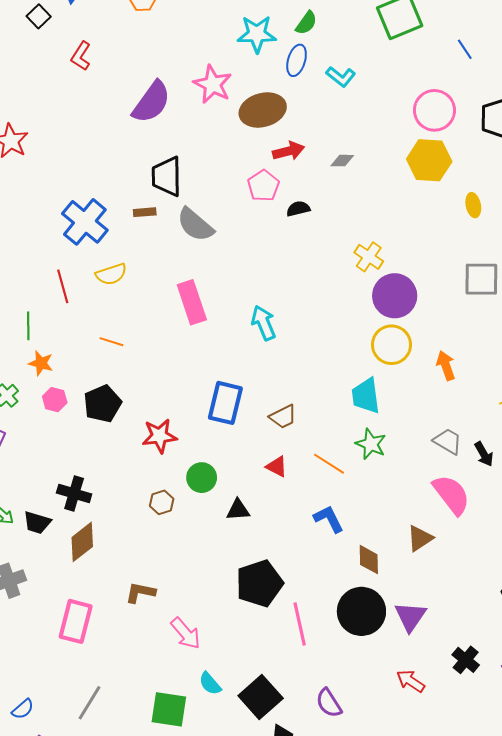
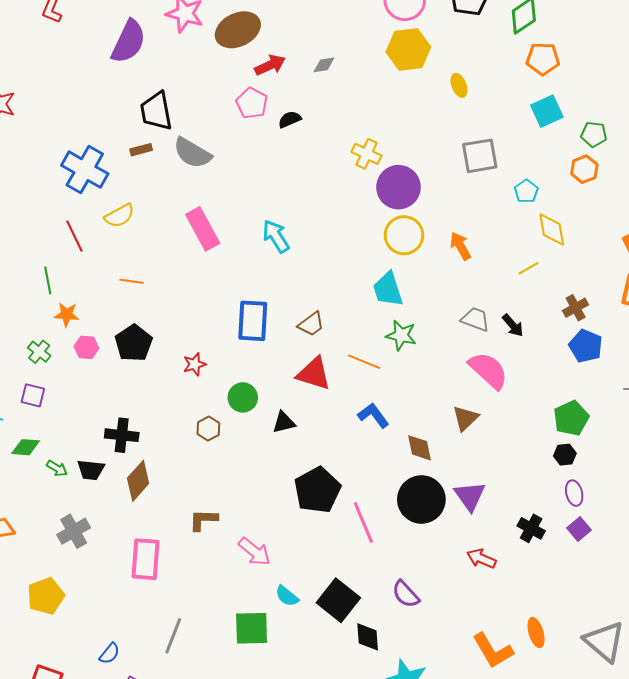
red star: (159, 436) -> (195, 364), size x0.7
red triangle: (277, 467) -> (314, 374), size x1.6

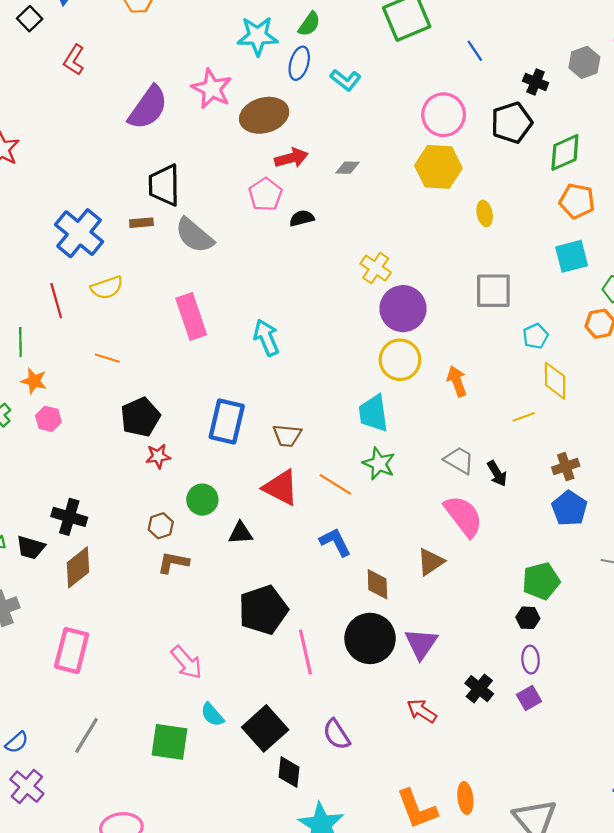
brown trapezoid: (311, 324) -> (287, 436), turned 32
black pentagon: (134, 343) -> (140, 417), moved
brown L-shape: (203, 520) -> (173, 563), moved

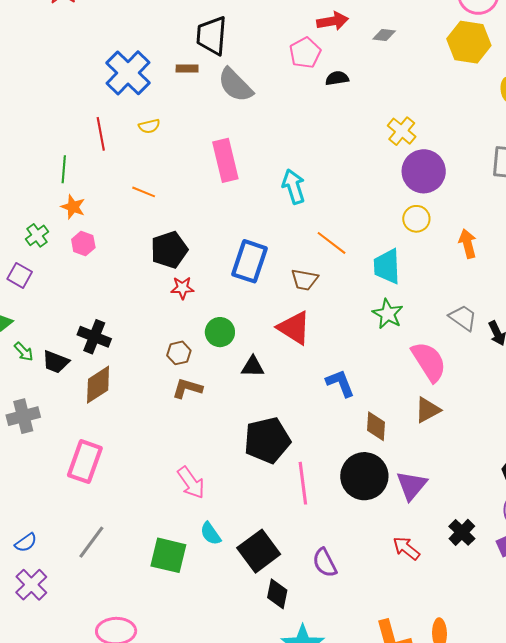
yellow semicircle: (107, 288) -> (149, 126), size x0.7
yellow circle: (400, 360) -> (416, 219), size x0.7
orange line: (335, 484) -> (332, 243), moved
pink semicircle: (463, 516) -> (429, 362), moved

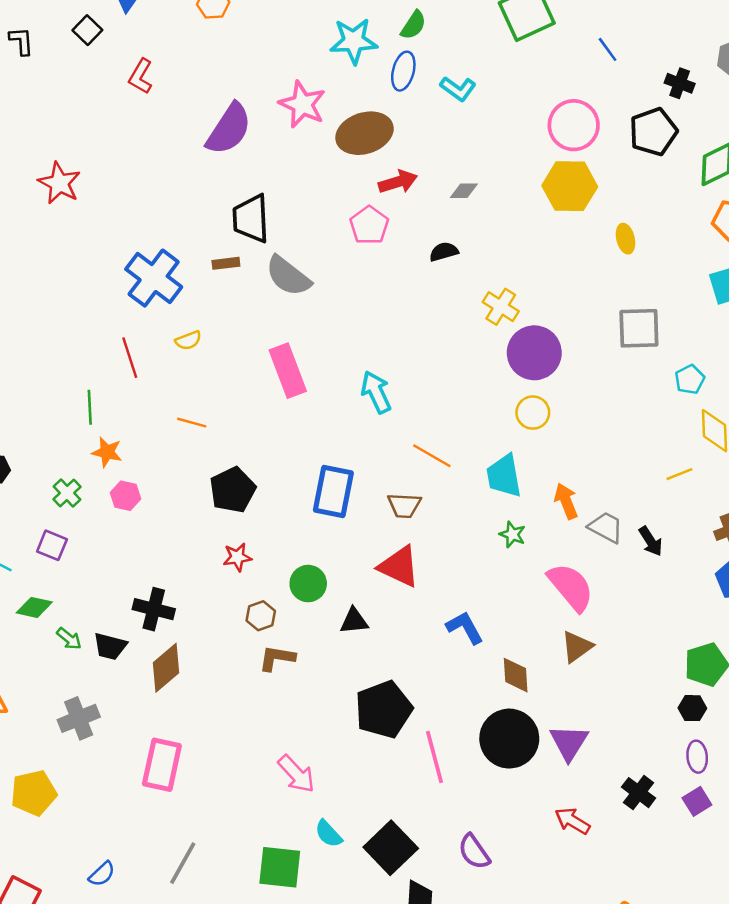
black semicircle: (337, 78) -> (444, 252), moved
orange arrow: (468, 244) -> (566, 501), moved
red star: (182, 288) -> (237, 557), moved
green star: (388, 314) -> (512, 534), size x0.7

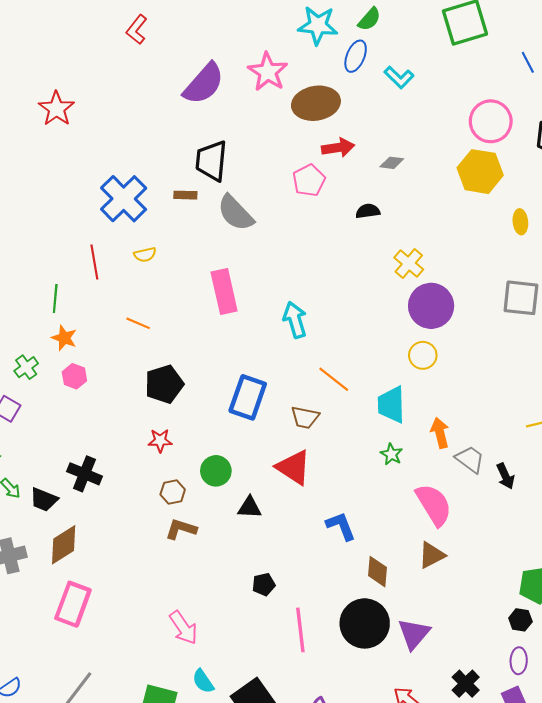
brown diamond: (166, 668) -> (64, 545), moved
black pentagon: (384, 709) -> (264, 584), size x0.5

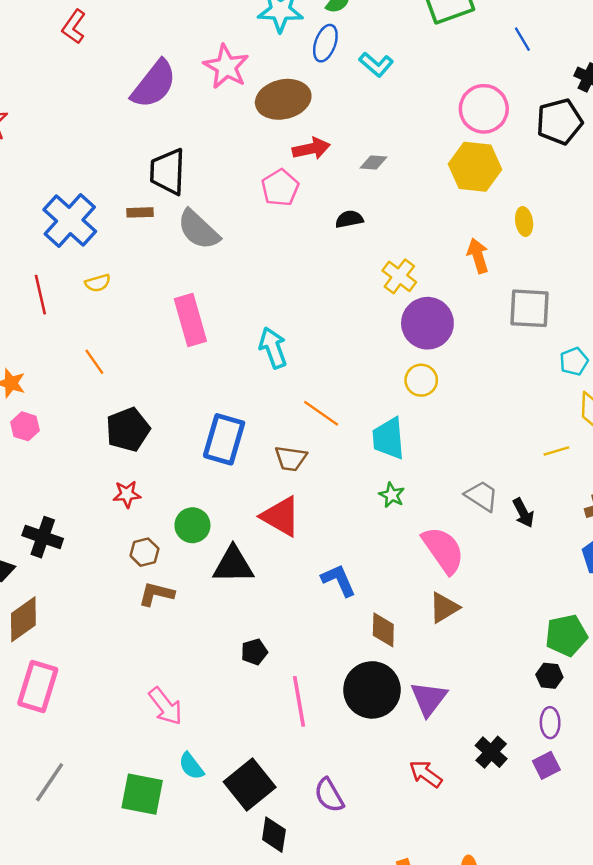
orange line: (138, 323) -> (94, 362), turned 35
orange arrow: (440, 433) -> (478, 256), moved
black triangle: (250, 507) -> (233, 565), size x1.5

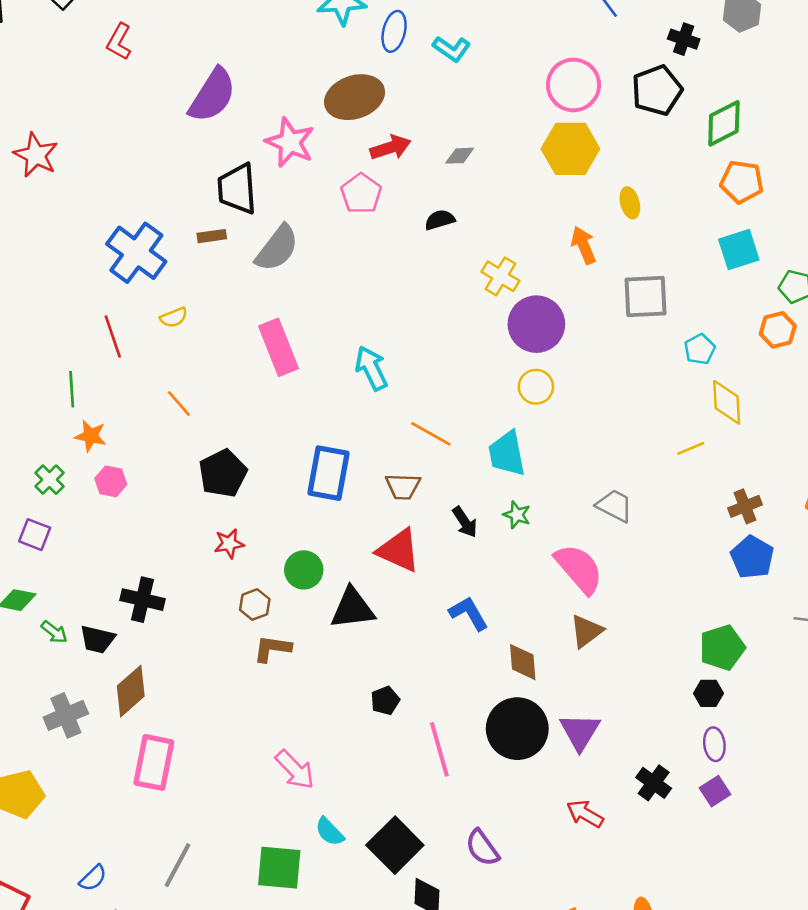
pink star: (226, 67) -> (290, 142), moved
gray semicircle: (198, 230) -> (277, 248), turned -90
black arrow: (523, 513) -> (465, 522), moved

